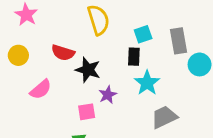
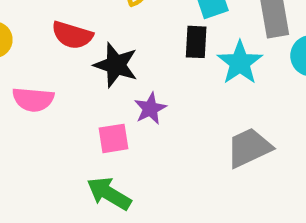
cyan star: (147, 83) -> (240, 63), moved
pink semicircle: (41, 89) -> (33, 99), turned 45

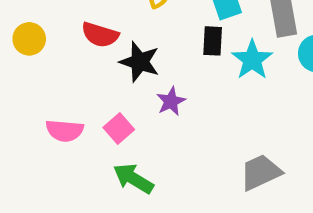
pink semicircle: (33, 99) -> (65, 131), moved
pink square: (114, 138) -> (119, 128), moved, turned -32
gray trapezoid: (249, 148) -> (261, 172), moved

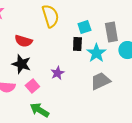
black star: (140, 62) -> (21, 64), moved
gray trapezoid: (261, 172) -> (100, 81), moved

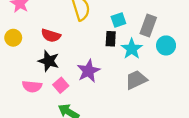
gray rectangle: (111, 32) -> (148, 26), turned 30
purple star: (57, 73) -> (89, 71), size x1.5

